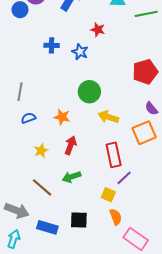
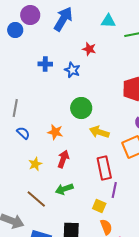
blue semicircle: (28, 118) -> (23, 133), turned 64
purple line: (124, 178) -> (114, 190), turned -35

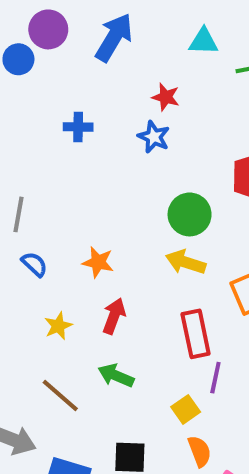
blue star: (72, 70) -> (154, 137), moved
green circle: (81, 108) -> (190, 214), moved
green arrow: (64, 189) -> (116, 376), turned 42
yellow square: (99, 206) -> (186, 409), turned 32

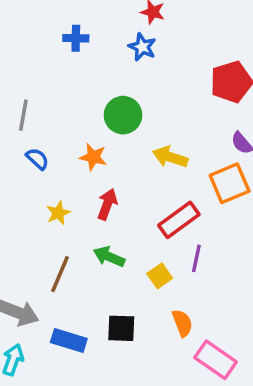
green circle: (190, 214) -> (123, 115), moved
red rectangle: (196, 334) -> (179, 220), turned 66
brown line: (60, 396) -> (60, 274), turned 72
yellow square: (186, 409) -> (160, 276), moved

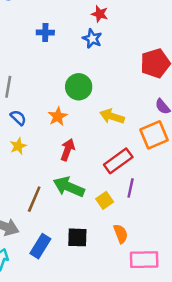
orange star: (93, 157) -> (58, 116), turned 30
yellow star: (58, 213) -> (18, 146), moved
green arrow: (109, 257) -> (69, 187), size x1.4
blue rectangle: (69, 341) -> (40, 246), turned -75
pink rectangle: (216, 360) -> (144, 260), turned -36

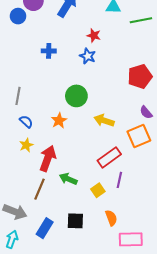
red arrow: (68, 150) -> (48, 158), moved, size x1.4
green arrow: (69, 187) -> (68, 179), size x0.7

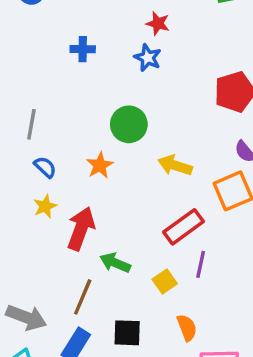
brown line: (40, 189) -> (83, 297), moved

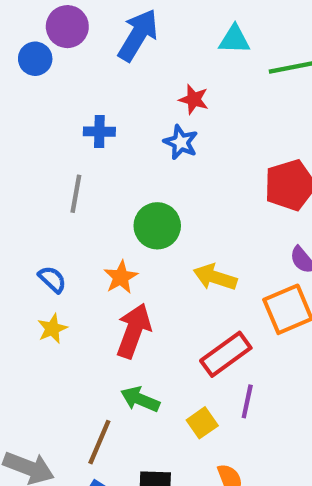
gray line: (31, 124) -> (76, 194), moved
red arrow: (81, 229) -> (134, 331), moved

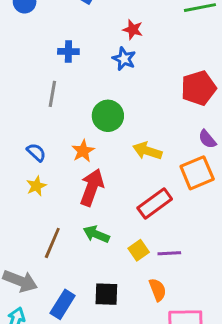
purple line: (247, 401) -> (169, 253), moved, turned 75
brown line: (99, 442) -> (52, 243), moved

